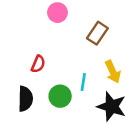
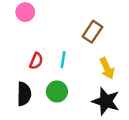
pink circle: (57, 13) -> (25, 12), moved
cyan line: (83, 82) -> (63, 60), moved

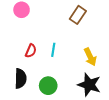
brown rectangle: (92, 32) -> (78, 15), moved
green circle: (57, 92) -> (48, 86), moved

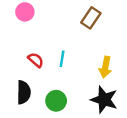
red semicircle: (31, 51) -> (36, 60), turned -72
yellow arrow: (90, 57) -> (105, 67), turned 36

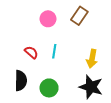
pink circle: (25, 12) -> (48, 19), moved

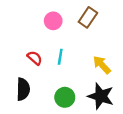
yellow arrow: (92, 59) -> (102, 65), turned 126
green circle: (49, 88) -> (65, 97), moved

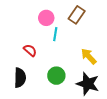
cyan line: (60, 57) -> (55, 34), moved
green circle: (65, 97) -> (56, 76), moved

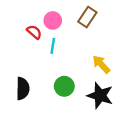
cyan line: (55, 34) -> (53, 46), moved
red semicircle: (30, 50) -> (34, 32), moved

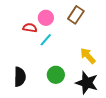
red semicircle: (34, 32) -> (30, 28), turned -32
cyan line: (53, 46) -> (46, 40), turned 32

